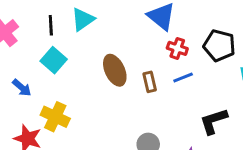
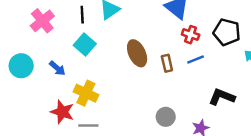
black L-shape: (214, 121) -> (222, 97), turned 40

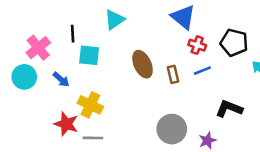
black line: (82, 15) -> (73, 34), moved
pink cross: (42, 21) -> (38, 48), moved
cyan square: (85, 45) -> (89, 55), turned -35
gray circle: (166, 117) -> (172, 129), size x1.5

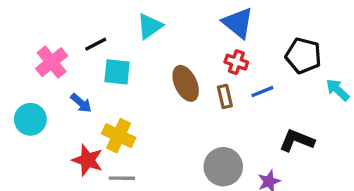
black line: (73, 34) -> (96, 44), turned 66
red cross: (197, 45) -> (236, 62), moved
cyan circle: (24, 77) -> (30, 119), moved

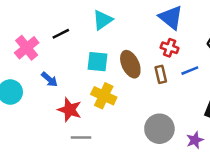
cyan square: (117, 72) -> (97, 62), moved
yellow cross: (119, 136) -> (104, 96), moved
red star: (88, 160) -> (70, 110), moved

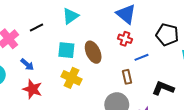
brown rectangle: (161, 74) -> (127, 77), moved
red star: (70, 110) -> (32, 89), moved

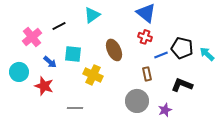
black pentagon: (167, 35) -> (182, 48), moved
cyan square: (66, 50) -> (73, 54), moved
red star: (32, 89) -> (44, 86), moved

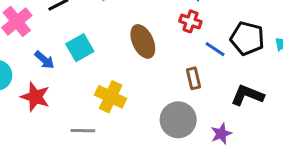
cyan square: (73, 54) -> (80, 48), turned -36
blue line: (161, 55) -> (215, 49), turned 56
yellow cross: (93, 75) -> (111, 97), moved

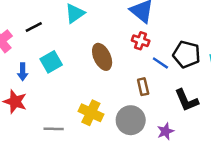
blue arrow: (44, 60) -> (23, 72), turned 49
black L-shape: (247, 95) -> (187, 100), turned -135
yellow cross: (111, 97) -> (91, 113), moved

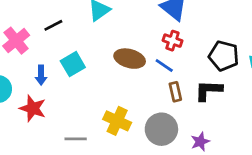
brown ellipse: (102, 57) -> (130, 59), turned -50
blue line: (160, 63) -> (164, 65), moved
black L-shape: (187, 100) -> (208, 90), moved, turned 115

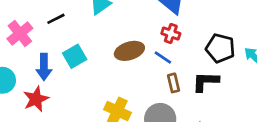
brown ellipse: (130, 59) -> (129, 51), turned -32
blue arrow: (41, 75) -> (44, 67), size x1.4
red star: (33, 108) -> (36, 99), turned 30

